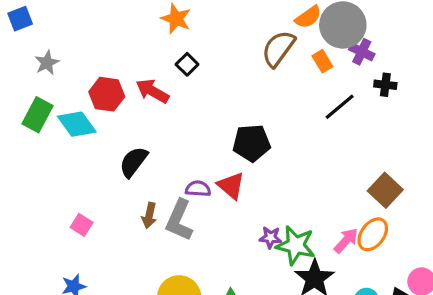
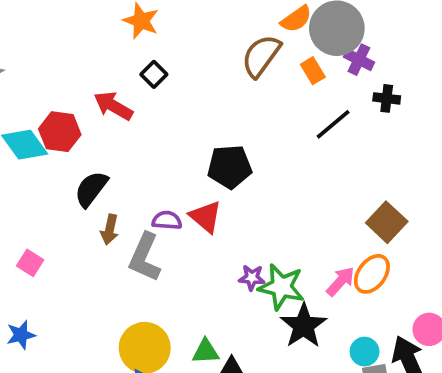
red hexagon: (107, 94) -> (60, 132), moved
brown arrow: (149, 215) -> (110, 230), moved

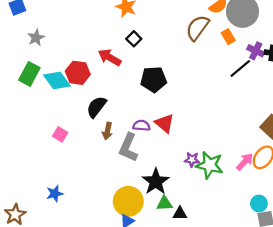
purple cross: (359, 60) -> (256, 51), moved
black pentagon: (230, 167) -> (154, 79), moved
pink square: (30, 263) -> (60, 134), moved
black star: (304, 326) -> (156, 182), moved

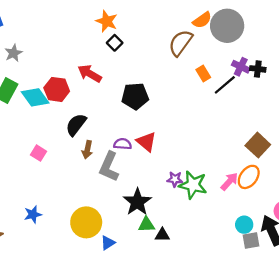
orange rectangle: (228, 37) -> (203, 74), moved
black square: (134, 39) -> (115, 43), moved
yellow circle: (128, 201) -> (86, 222), moved

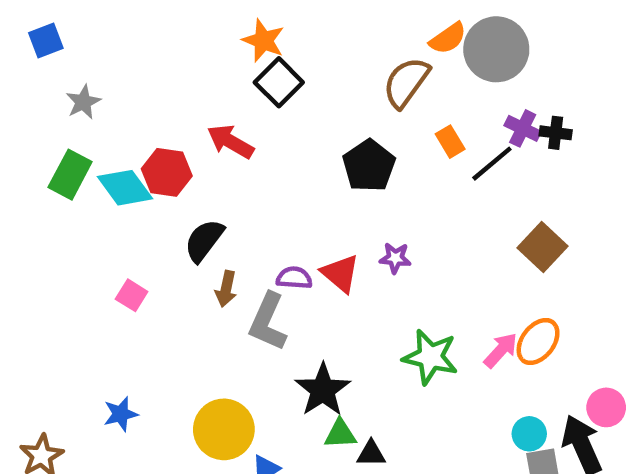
black square: (115, 43) -> (279, 82), size x1.5
black pentagon: (135, 96) -> (369, 166), moved, turned -30
brown square: (258, 145) -> (542, 247), moved
purple star: (175, 179) -> (395, 258), moved

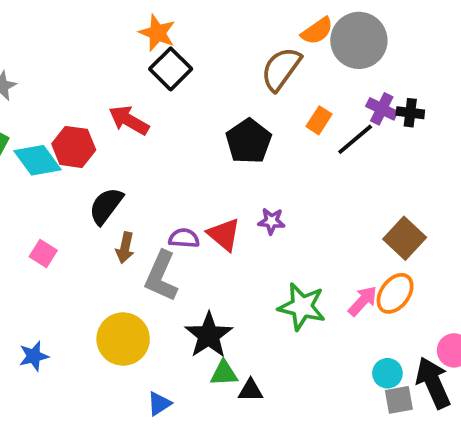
orange rectangle: (450, 142) -> (319, 120), turned 64
brown square: (542, 247) -> (405, 238), moved
yellow circle: (224, 429) -> (123, 339), moved

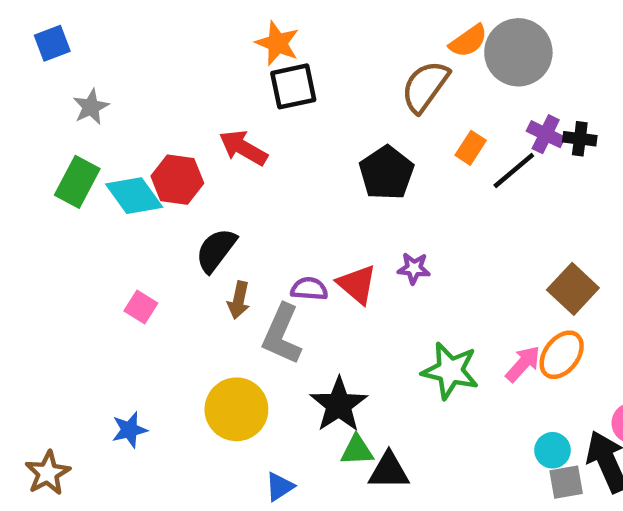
black square: (171, 69) -> (293, 86), turned 33
black triangle: (251, 390) -> (389, 471), size x1.4

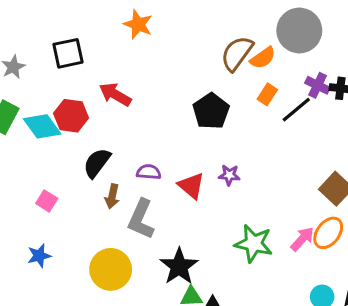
orange semicircle: (468, 41) -> (263, 58), moved
black square: (293, 86) -> (68, 53), moved
purple semicircle: (309, 289) -> (149, 172), moved
blue star: (130, 430) -> (39, 256), moved

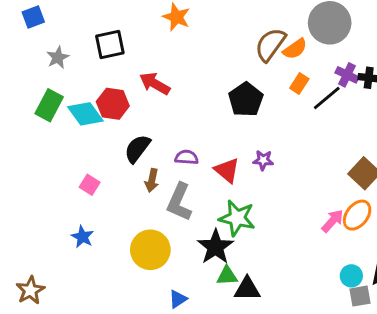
green star: (254, 244) -> (237, 218), moved
blue star: (39, 256) -> (82, 237), turned -30

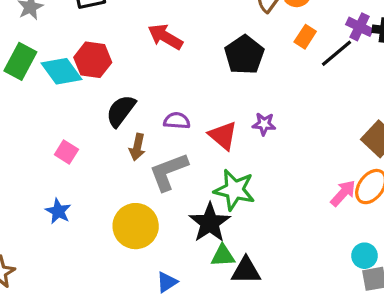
red arrow: (155, 84) -> (165, 37), moved
gray L-shape: (179, 202) -> (169, 172), turned 45

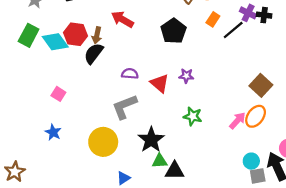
black semicircle: (121, 111) -> (94, 53), moved
brown arrow: (137, 147) -> (97, 35), moved
green star: (234, 190) -> (193, 116), moved, size x0.7

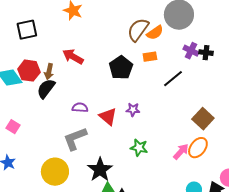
orange rectangle: (213, 19) -> (150, 57), moved, turned 48
black line: (233, 30) -> (173, 79), moved

